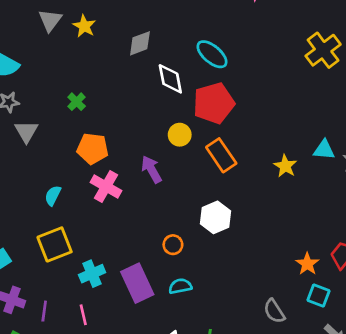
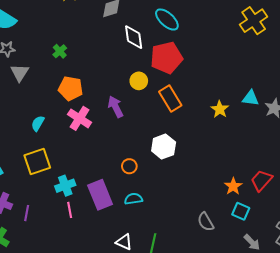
pink line: (83, 315) -> (70, 210), moved

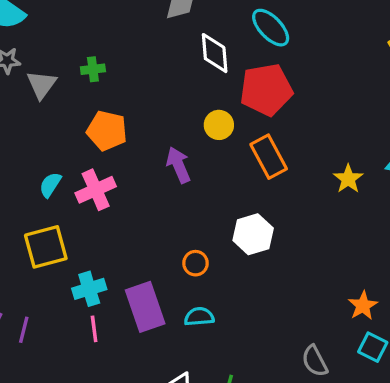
green cross: (60, 51) -> (93, 69), turned 32
gray triangle: (20, 73) -> (42, 85), moved
pink cross: (80, 118) -> (96, 190), moved, turned 30

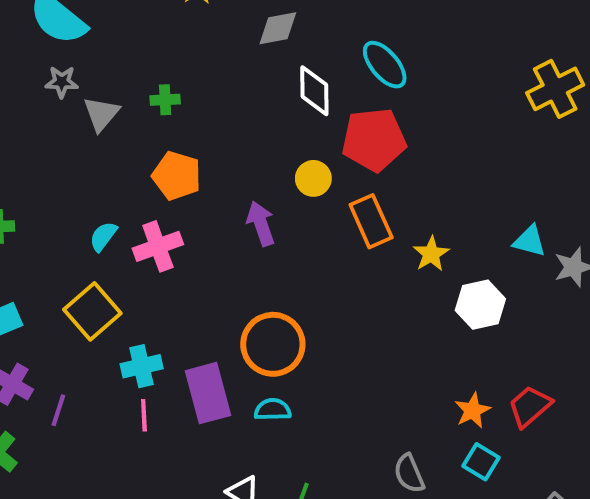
yellow star: (348, 179) -> (431, 254), moved
white hexagon: (253, 234) -> (480, 305), moved
yellow square: (46, 247) -> (92, 311), turned -30
orange circle: (196, 263) -> (273, 344), size x2.0

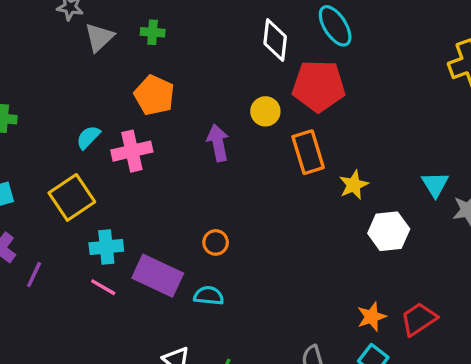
cyan triangle: (529, 241) -> (435, 184), turned 36
orange circle: (273, 344) -> (216, 242), size x0.5
purple rectangle: (208, 393) -> (158, 276), turned -57
pink line: (144, 415) -> (103, 287), turned -64

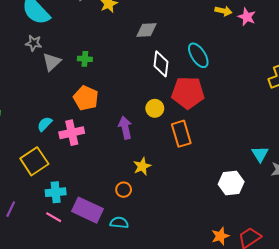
yellow star: (354, 185) -> (142, 166), moved

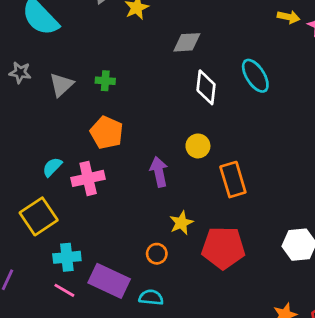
gray star: (34, 43) -> (20, 73), moved
red pentagon: (188, 93) -> (223, 248), moved

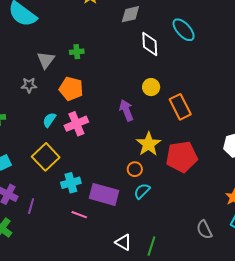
gray star: (20, 73) -> (29, 85), moved
orange pentagon: (107, 133) -> (71, 89), moved
yellow star: (181, 223) -> (149, 144), size x1.4
pink line: (64, 290) -> (79, 215), moved
cyan semicircle: (151, 297) -> (142, 191), moved, turned -42

